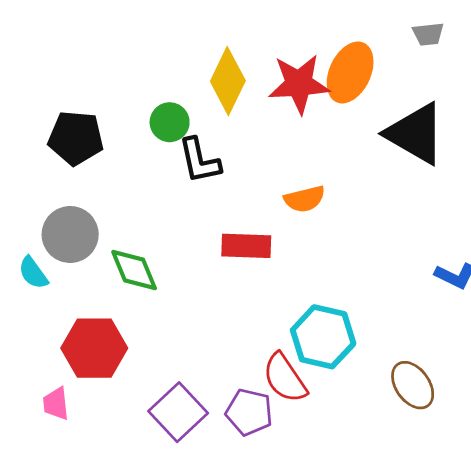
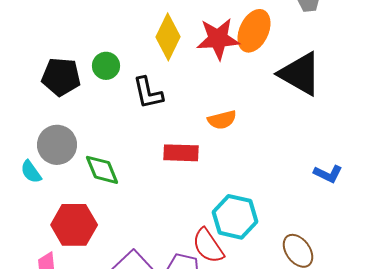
green circle: (170, 122) -> (106, 66), moved

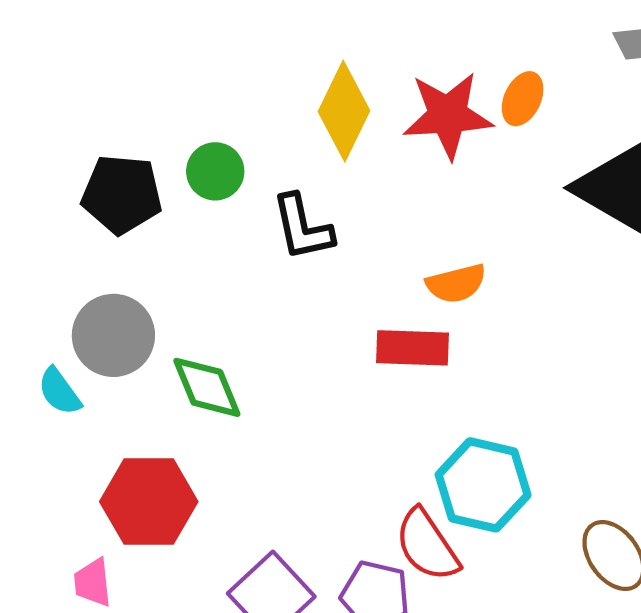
orange ellipse: (254, 31) -> (523, 99), size x0.6
red rectangle: (181, 153) -> (412, 348), moved

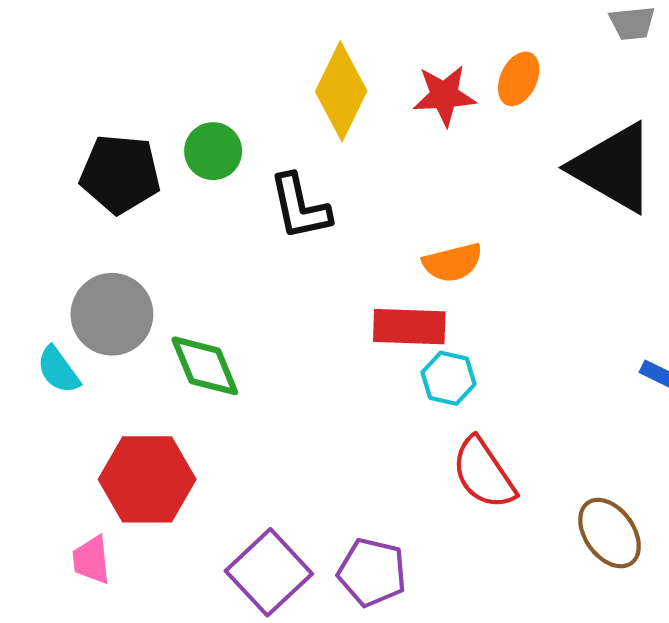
red star: (448, 115) -> (444, 95), size x0.7
cyan hexagon: (483, 485) -> (448, 378), moved, size x0.6
red semicircle: (427, 545) -> (484, 473), moved

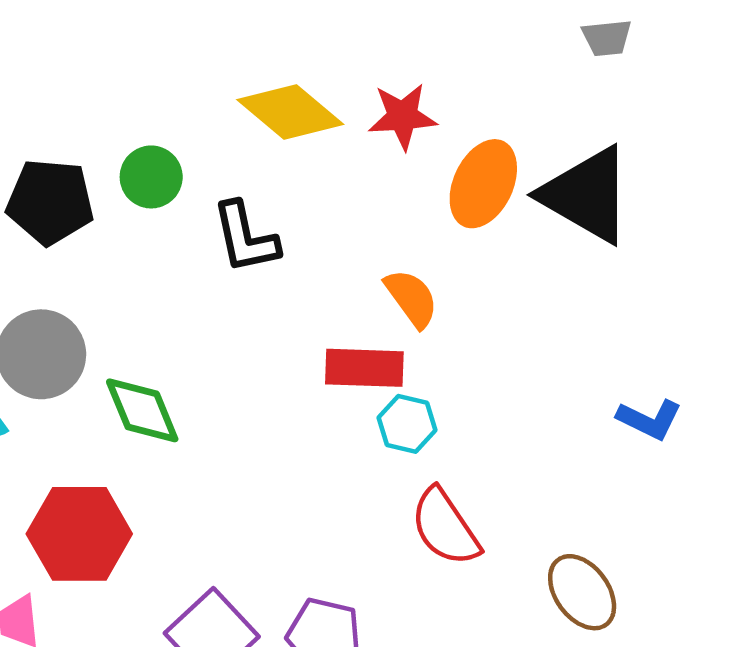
orange ellipse: (519, 79) -> (483, 184), moved, size x1.5
yellow diamond: (341, 91) -> (290, 112), turned -76
orange semicircle: (453, 263) -> (412, 298), turned -112

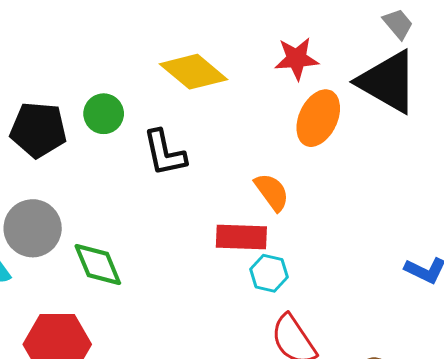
gray trapezoid: (607, 38) -> (398, 24), turned -124
red star: (403, 116) -> (296, 59), moved
black triangle: (587, 195) -> (388, 82), moved

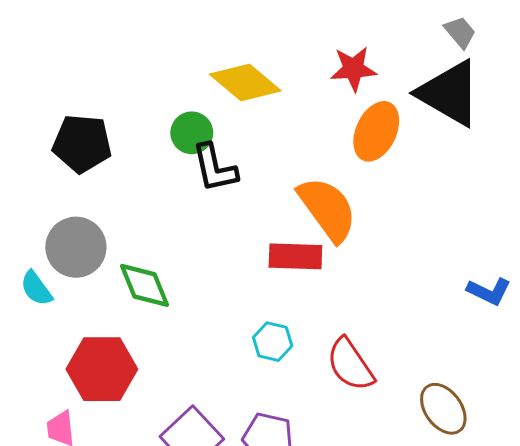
green circle: (104, 114) -> (192, 133), moved
orange semicircle: (272, 192) -> (327, 209), size x1.6
cyan hexagon: (269, 273) -> (273, 342), moved

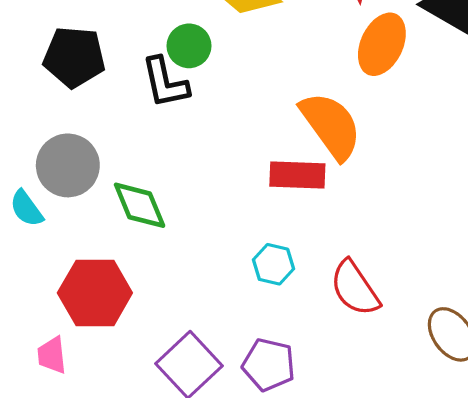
black L-shape: (215, 168) -> (165, 83), moved

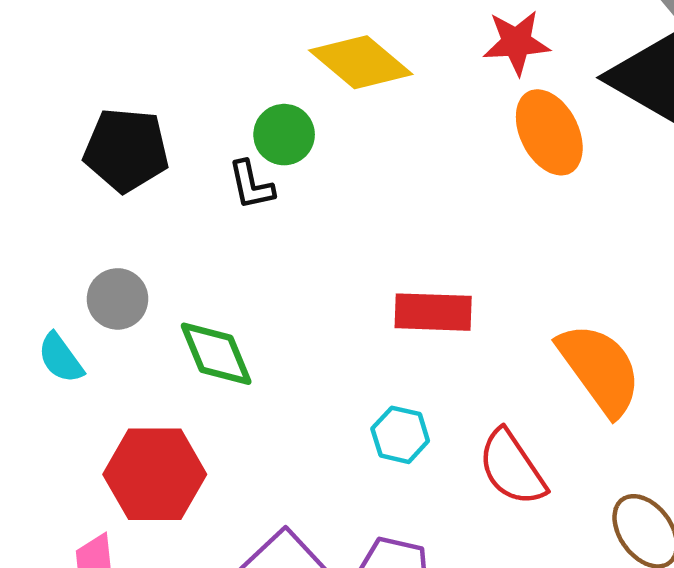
orange ellipse: (382, 44) -> (549, 132), turned -52
black L-shape: (165, 83) -> (251, 185), size x0.7
orange semicircle: (331, 126) -> (600, 369), moved
gray circle: (68, 165) -> (118, 299), size x0.7

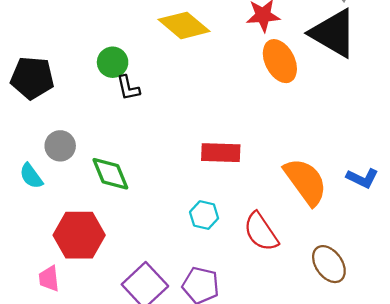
green circle: (284, 135) -> (113, 62), moved
black pentagon: (126, 150) -> (32, 78), moved

